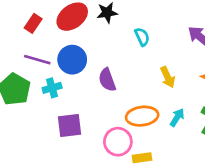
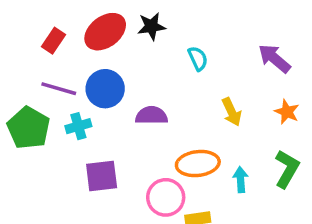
purple semicircle: (107, 80) -> (151, 115), turned 110
cyan arrow: (177, 117) -> (241, 180), moved, turned -36

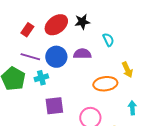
purple semicircle: (151, 115) -> (82, 54), moved
orange ellipse: (198, 164) -> (105, 84), moved

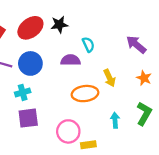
purple semicircle: (82, 54) -> (71, 60), moved
cyan cross: (41, 78) -> (23, 92), moved

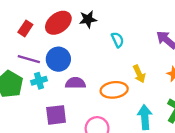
purple semicircle: (71, 60) -> (75, 83), moved
cyan cross: (23, 92) -> (39, 81), moved
cyan arrow: (115, 120) -> (145, 117), size x1.5

